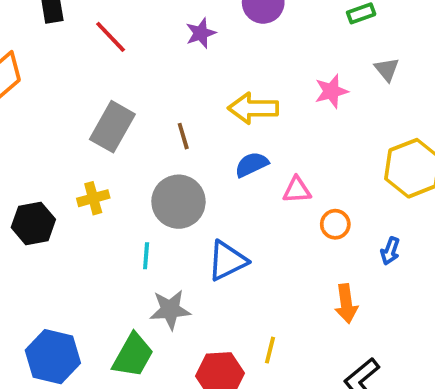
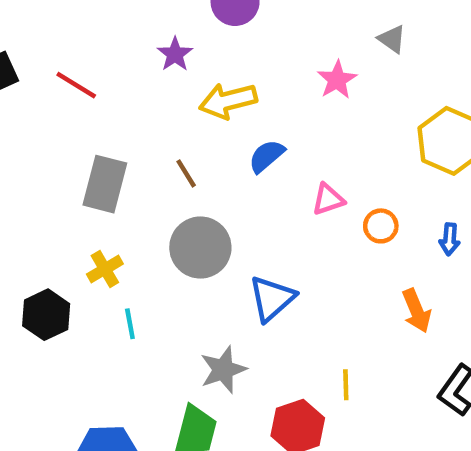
yellow arrow: (253, 108) -> (228, 101), moved
blue semicircle: (252, 165) -> (267, 156), moved
cyan line: (146, 256) -> (130, 324), moved

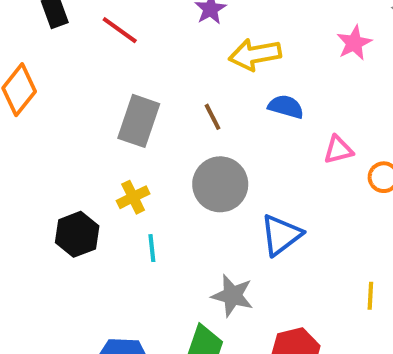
blue semicircle: (267, 156) -> (286, 107), turned 52
gray star: (223, 370) -> (232, 296), turned 30
yellow line: (346, 385) -> (370, 296), moved

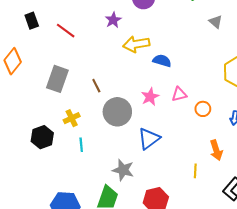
pink star: (354, 43) -> (150, 97), moved
blue semicircle: (286, 107) -> (162, 61), moved
brown line: (212, 117) -> (96, 86), moved
gray rectangle: (139, 121) -> (57, 79), moved

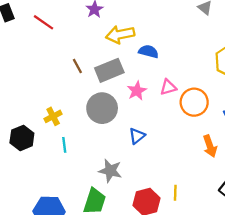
gray rectangle: (57, 79) -> (109, 70), moved, turned 50
brown line: (96, 86) -> (77, 66), moved
orange circle: (203, 109) -> (194, 102), size x1.6
blue triangle: (149, 139) -> (137, 136), size x0.7
yellow line: (195, 171) -> (175, 193), moved

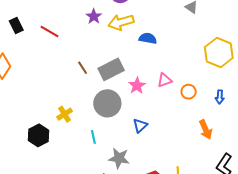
yellow arrow: (120, 34) -> (121, 22), moved
blue semicircle: (148, 51) -> (148, 38), moved
orange circle: (194, 102) -> (189, 92), size x0.6
cyan line: (64, 145) -> (93, 137), moved

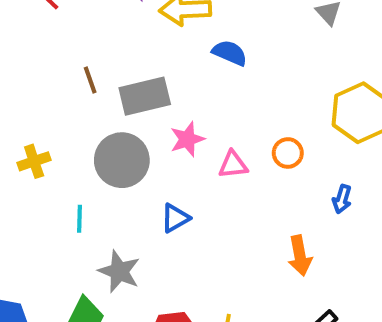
pink triangle: (164, 80) -> (233, 165), moved
orange circle: (189, 92) -> (288, 153), moved

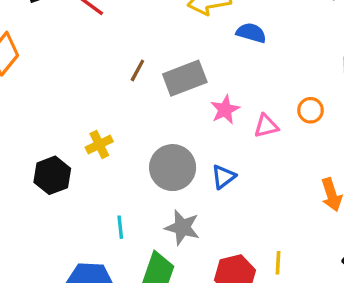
brown line: (90, 80) -> (137, 70), turned 55
gray circle: (122, 160) -> (173, 168), moved
cyan line: (79, 219) -> (120, 227), moved

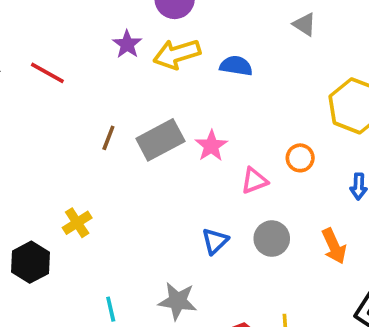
blue semicircle: (251, 33) -> (236, 66), moved
pink star: (225, 110) -> (211, 146), moved
gray circle: (173, 168) -> (272, 239), moved, size x0.7

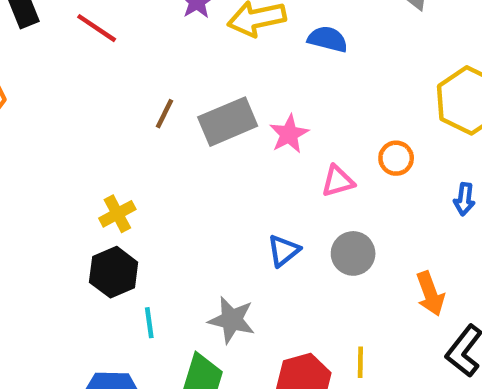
orange arrow: (334, 246) -> (430, 294), moved
black hexagon: (31, 262) -> (114, 272), moved

